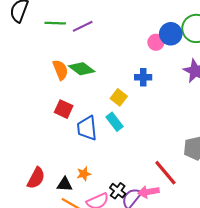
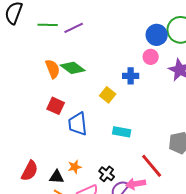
pink circle: (156, 42) -> (151, 57), moved
cyan rectangle: (115, 122) -> (122, 132), moved, turned -42
black cross: (118, 191) -> (107, 174), moved

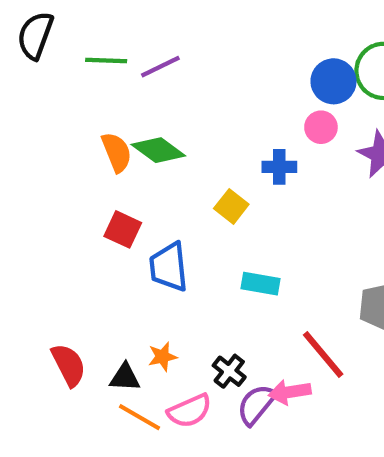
red semicircle: (30, 171) -> (69, 365), turned -55

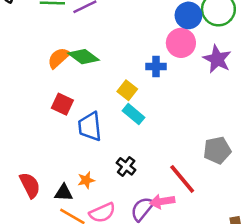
pink circle: (321, 127) -> (181, 43), size x1.5
orange semicircle: (117, 152) -> (59, 58), turned -110
cyan rectangle: (260, 284) -> (134, 114), moved, turned 30
black cross: (229, 371) -> (126, 166), moved

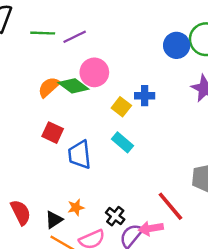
pink circle: (181, 43) -> (94, 72), moved
yellow square: (127, 90) -> (121, 107), moved
black cross: (126, 166) -> (115, 216), moved
black triangle: (64, 193) -> (54, 220), turned -36

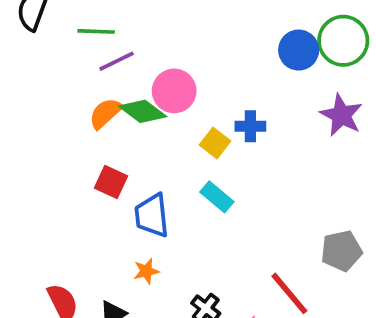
purple line: (75, 37) -> (117, 61), moved
orange star: (76, 207) -> (146, 271), moved

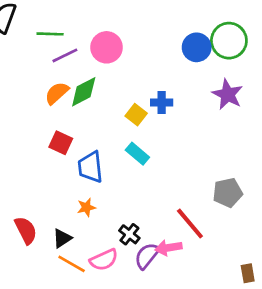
pink circle: (174, 91) -> (107, 47), moved
green diamond: (143, 111) -> (84, 92), turned -64

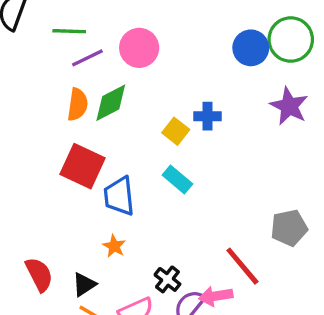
orange semicircle: (57, 93) -> (77, 104), turned 140
red square: (61, 143) -> (82, 166), size x1.5
orange star: (86, 207) -> (114, 246), turned -30

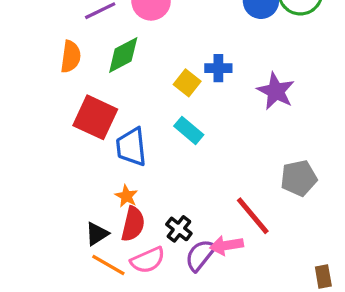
orange semicircle: (77, 104) -> (71, 57), moved
purple star: (289, 106) -> (276, 91), moved
red semicircle: (39, 274) -> (133, 224), moved, turned 40

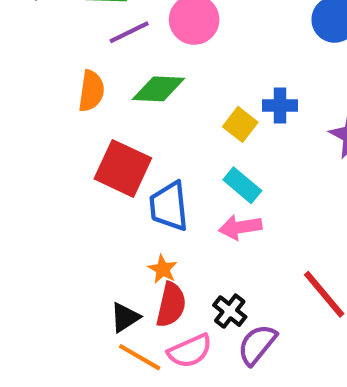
green diamond: (123, 55) -> (158, 89), turned 30
pink arrow: (227, 245) -> (240, 227), moved

